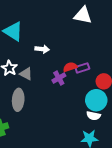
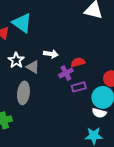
white arrow: (42, 49) -> (51, 54), moved
purple rectangle: (82, 68) -> (79, 87), moved

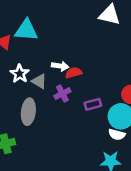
cyan triangle: (22, 23) -> (26, 30), turned -30
red semicircle: (78, 62) -> (74, 73), moved
purple cross: (66, 73) -> (62, 94), moved

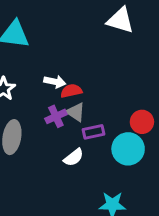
gray triangle: (39, 81) -> (76, 112), moved
white semicircle: (117, 135) -> (74, 157), moved, turned -56

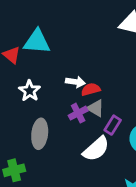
purple rectangle: (94, 132) -> (113, 125), turned -42
white semicircle: (74, 157) -> (96, 149), size x1.5

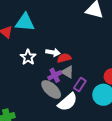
white star: (30, 91) -> (28, 57), moved
gray ellipse: (40, 134) -> (51, 89), moved, turned -55

